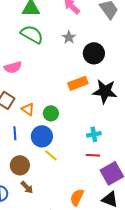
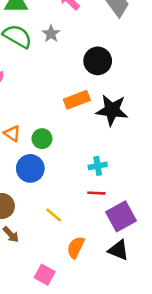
gray star: (69, 37) -> (51, 34), moved
yellow line: (51, 155) -> (54, 215), moved

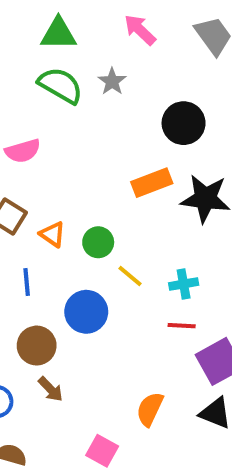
blue circle: (30, 168) -> (86, 312), moved
yellow line: (54, 215) -> (130, 276), moved

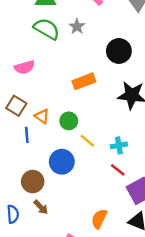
orange rectangle: (152, 183) -> (84, 81), moved
blue line: (27, 282) -> (27, 135), moved
red line: (182, 326) -> (118, 170), turned 35

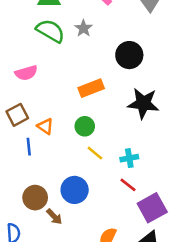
brown square: (16, 106) -> (17, 115), turned 30
green circle: (69, 121) -> (85, 126), moved
blue circle: (62, 162) -> (75, 190), moved
brown arrow: (41, 207) -> (54, 217), moved

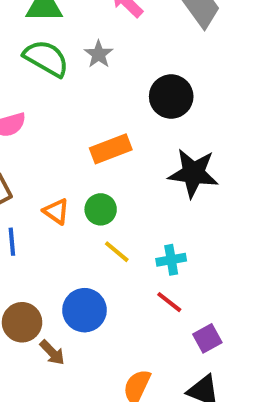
orange triangle: (45, 126) -> (56, 211), moved
purple square: (152, 208) -> (207, 338), size x0.6

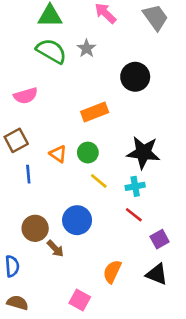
black star: (193, 173) -> (143, 153), moved

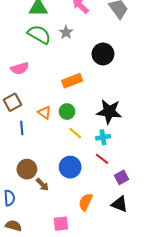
blue circle: (77, 220) -> (70, 167), moved
pink square: (80, 300) -> (61, 224), turned -35

